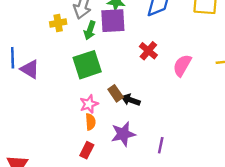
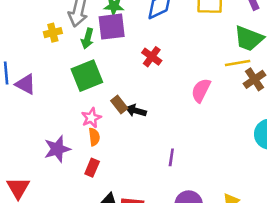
pink semicircle: (182, 65) -> (201, 90), moved
purple star: (123, 134) -> (57, 149), moved

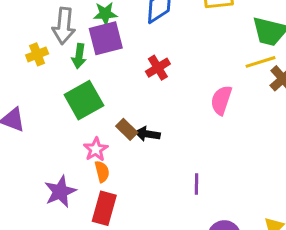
red cross: (152, 57) -> (158, 68), turned 30
red rectangle: (92, 168) -> (104, 208), size x1.5

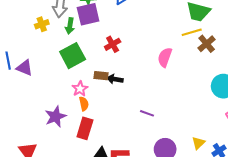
red cross: (158, 68) -> (113, 44), moved
brown rectangle: (127, 129) -> (101, 76), turned -40
purple line: (196, 184) -> (147, 113), turned -72

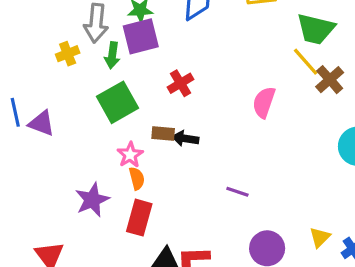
yellow line: (192, 32) -> (306, 62), turned 66

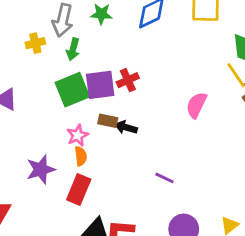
purple square: (141, 36) -> (100, 85), moved

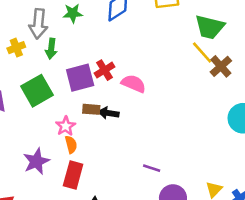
green square: (72, 90) -> (37, 91), moved
pink semicircle: (196, 105) -> (134, 84), moved, turned 95
purple line: (165, 178) -> (152, 168), moved

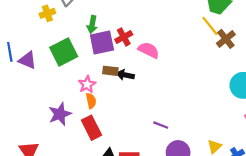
green arrow: (51, 49) -> (92, 24), moved
red rectangle: (73, 175) -> (91, 128), turned -45

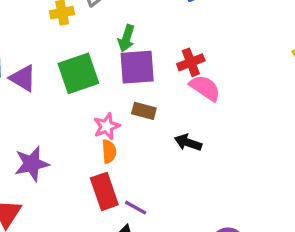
red cross: (124, 37) -> (191, 62), moved
black arrow: (125, 75) -> (188, 143), moved
purple star: (60, 114) -> (32, 164), moved
purple line: (161, 125) -> (136, 208), moved

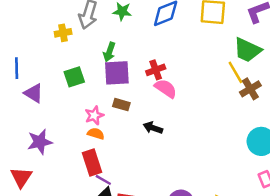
green square: (78, 73) -> (74, 77), size x0.7
purple triangle: (23, 78) -> (34, 93), moved
orange semicircle: (109, 151) -> (96, 134), turned -70
purple line: (136, 208) -> (103, 180), moved

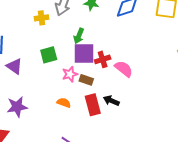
red cross: (156, 70) -> (103, 59), moved
pink star: (94, 115) -> (70, 74), moved
red rectangle: (92, 162) -> (93, 105), moved

